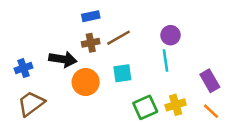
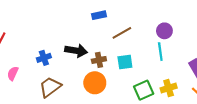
brown cross: (91, 43) -> (99, 60), moved
orange circle: (86, 82) -> (95, 83), moved

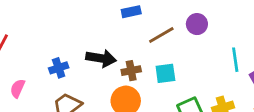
purple circle: (164, 31) -> (197, 24), moved
cyan line: (160, 52) -> (235, 60), moved

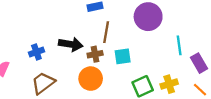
purple circle: (197, 24) -> (148, 17), size x1.6
brown line: (161, 35) -> (106, 32), moved, turned -50

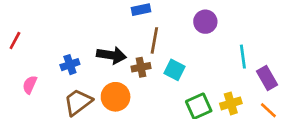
purple circle: (148, 17) -> (205, 22), size x0.7
cyan square: (123, 56) -> (175, 70), turned 35
orange circle: (91, 79) -> (116, 97), moved

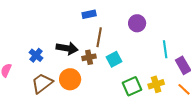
blue cross: (70, 65) -> (36, 55), turned -32
cyan square: (175, 70) -> (114, 59), turned 35

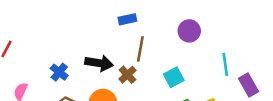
brown cross: (89, 57) -> (127, 75), turned -32
cyan square: (114, 59) -> (174, 77), moved

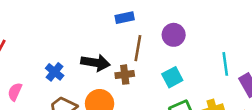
purple circle: (189, 31) -> (174, 35), moved
brown cross: (127, 75) -> (125, 75), turned 36

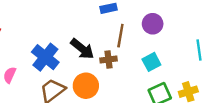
black arrow: (96, 63) -> (82, 49), turned 30
blue cross: (55, 72) -> (45, 57), size x1.6

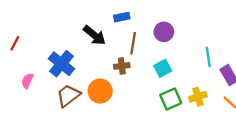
black arrow: (82, 49) -> (94, 35), moved

